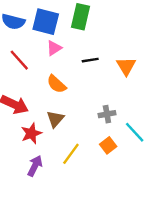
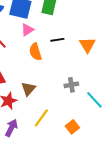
orange semicircle: (56, 84) -> (35, 52), moved, turned 30
orange square: (108, 145) -> (72, 127), moved

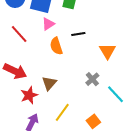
orange triangle: (87, 45) -> (107, 51), moved
gray cross: (71, 85) -> (92, 79), turned -32

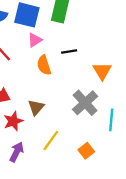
gray cross: (92, 79) -> (85, 103), size x1.6
cyan line: (115, 94) -> (111, 120), turned 48

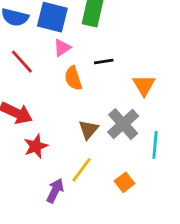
brown triangle: (36, 107) -> (88, 130), moved
purple arrow: (17, 152) -> (55, 191), moved

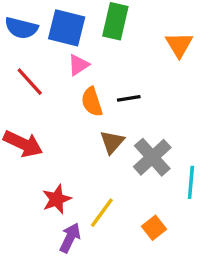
black line: (104, 62) -> (129, 98), moved
orange triangle: (144, 85) -> (179, 45), moved
brown triangle: (88, 130) -> (112, 142), moved
red star: (36, 146) -> (57, 199), moved

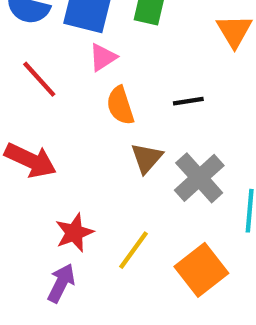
black line: (129, 98) -> (188, 101), moved
orange square: (154, 228) -> (201, 270), size x1.6
purple arrow: (70, 238) -> (61, 283), moved

